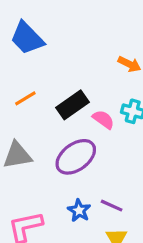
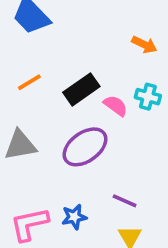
blue star: (79, 210) -> (74, 217), moved, turned 30

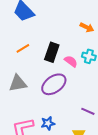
black rectangle: (81, 89) -> (52, 52), turned -36
purple line: (125, 201) -> (88, 111), moved

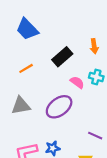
orange arrow: (87, 27) -> (94, 46), turned 56
black rectangle: (52, 52) -> (62, 57), moved, turned 30

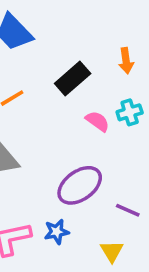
cyan cross: (96, 77) -> (130, 112), turned -32
purple ellipse: (59, 107) -> (80, 185), moved

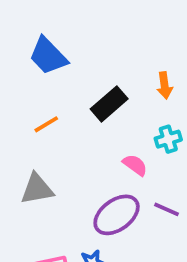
pink semicircle: (98, 121) -> (135, 165), moved
purple line: (128, 210) -> (166, 209), moved

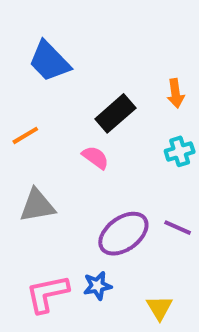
orange line: (46, 124) -> (25, 135), moved
pink semicircle: (135, 165) -> (95, 157), moved

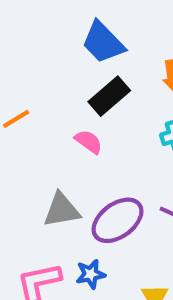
blue trapezoid: (49, 61) -> (103, 42), moved
gray triangle: (37, 206) -> (62, 210), moved

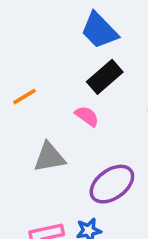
gray triangle: (62, 210) -> (49, 157), moved

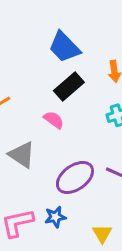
gray triangle: (49, 157) -> (22, 155), turned 44

